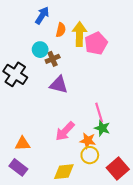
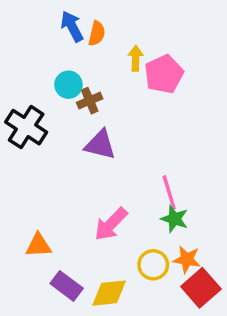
blue arrow: (42, 15) -> (72, 26), turned -60
orange semicircle: (61, 30) -> (97, 33), moved
yellow arrow: (79, 34) -> (136, 58), size x0.6
orange star: (88, 141) -> (187, 259), moved
purple rectangle: (18, 167) -> (67, 286), moved

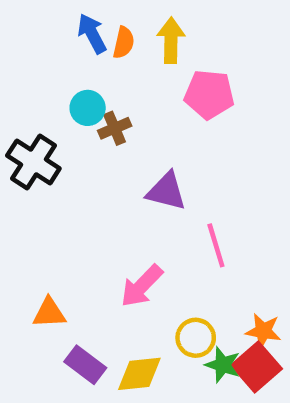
yellow arrow: (136, 58) -> (171, 40), moved, size x1.4
pink pentagon: (164, 74) -> (209, 94), turned 30
purple triangle: (100, 145) -> (166, 191), moved
green star: (174, 219) -> (223, 365), moved
orange star: (187, 259) -> (263, 331), moved

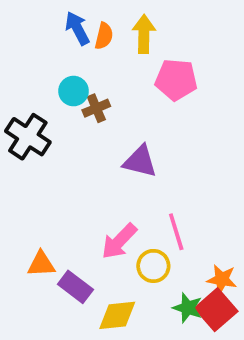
pink line: (216, 245) -> (176, 232), moved
yellow circle: (196, 338) -> (153, 266), moved
purple rectangle: (85, 365) -> (75, 287), moved

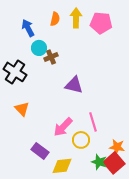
blue arrow: (77, 28) -> (28, 28), moved
pink pentagon: (176, 80) -> (101, 23), moved
orange triangle: (41, 264) -> (22, 109), moved, turned 49

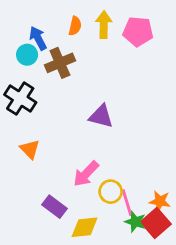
cyan circle: (39, 48) -> (27, 55), moved
brown cross: (51, 57) -> (60, 63), moved, size x1.5
pink line: (93, 122) -> (127, 203), moved

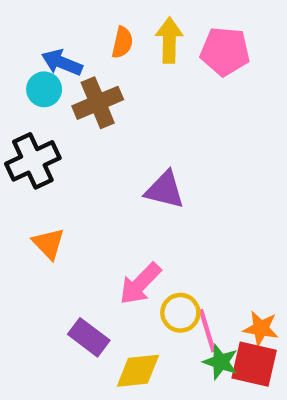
blue arrow: (38, 38) -> (62, 63), turned -40
black cross: (20, 98) -> (33, 161), turned 32
red square: (156, 223) -> (254, 364), turned -36

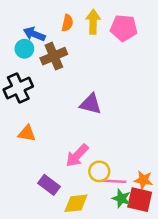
orange triangle: (49, 243) -> (27, 133), turned -36
pink line: (207, 331) -> (114, 181), turned -70

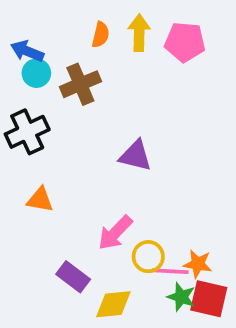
blue arrow: (34, 34) -> (27, 51), moved
orange star: (143, 180) -> (198, 264), moved

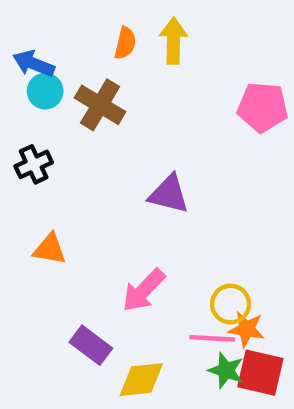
pink pentagon: (185, 42) -> (263, 107), moved
brown cross: (80, 84) -> (100, 105), turned -36
black cross: (27, 132) -> (34, 164), size x0.7
yellow circle: (148, 257) -> (231, 304), moved

